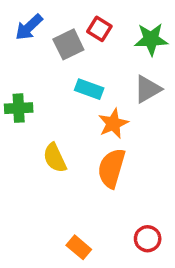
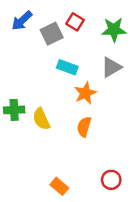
green cross: (19, 108) -> (14, 110), moved
orange semicircle: (111, 168) -> (84, 127), size x0.7

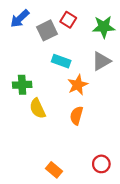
green cross: (14, 110) -> (22, 85), moved

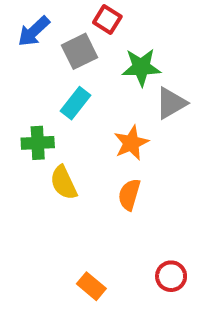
red square: (68, 20) -> (107, 19), moved
green star: (104, 27) -> (141, 67), moved
cyan rectangle: (61, 61) -> (76, 103), moved, turned -72

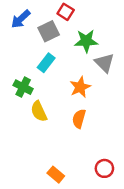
gray triangle: (171, 103) -> (104, 63), turned -45
green cross: (38, 143) -> (23, 87), turned 30

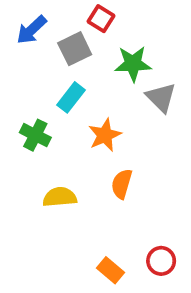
orange star: (80, 87) -> (105, 135), moved
yellow semicircle: (39, 111) -> (60, 197), moved, turned 110
orange rectangle: (56, 175) -> (110, 270), moved

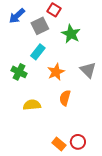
green star: (133, 64) -> (71, 34), turned 30
gray triangle: (161, 97) -> (88, 70), moved
red circle: (161, 261) -> (78, 142), moved

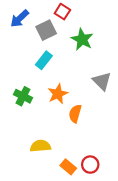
green cross: (19, 72) -> (23, 96), moved
orange star: (56, 72) -> (58, 94), moved
yellow semicircle: (32, 105) -> (40, 146), moved

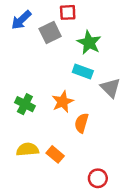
red square: (62, 12) -> (68, 12), turned -35
cyan rectangle: (44, 60) -> (83, 71), moved, turned 72
yellow semicircle: (40, 146) -> (27, 149), moved
orange rectangle: (68, 167) -> (55, 154), moved

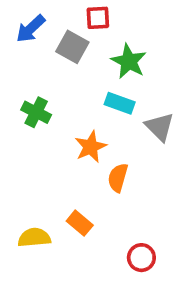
gray square: (50, 33) -> (72, 47), turned -35
green cross: (25, 104) -> (36, 112), moved
yellow semicircle: (27, 149) -> (34, 238), moved

